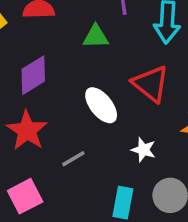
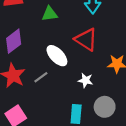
gray line: (73, 159) -> (41, 77), moved

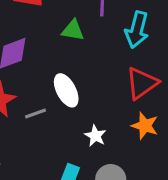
red triangle: (86, 39) -> (142, 83), moved, turned 35

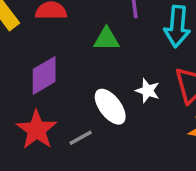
white star: (95, 136) -> (148, 91), moved

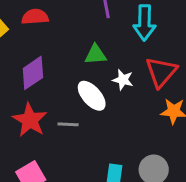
green triangle: (106, 39) -> (96, 55), moved
gray line: (81, 138) -> (68, 124), turned 36

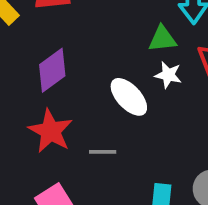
green triangle: (96, 55) -> (162, 39), moved
gray line: (68, 124) -> (103, 152), moved

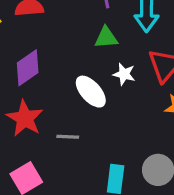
green triangle: (162, 39) -> (106, 38), moved

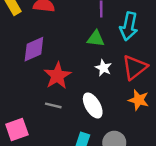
white ellipse: (91, 92) -> (93, 105), moved
red star: (25, 118) -> (57, 76), moved

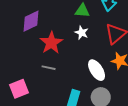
white star: (103, 68) -> (82, 33), moved
white ellipse: (93, 105) -> (97, 70), moved

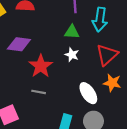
purple diamond: (31, 21) -> (19, 44), turned 35

